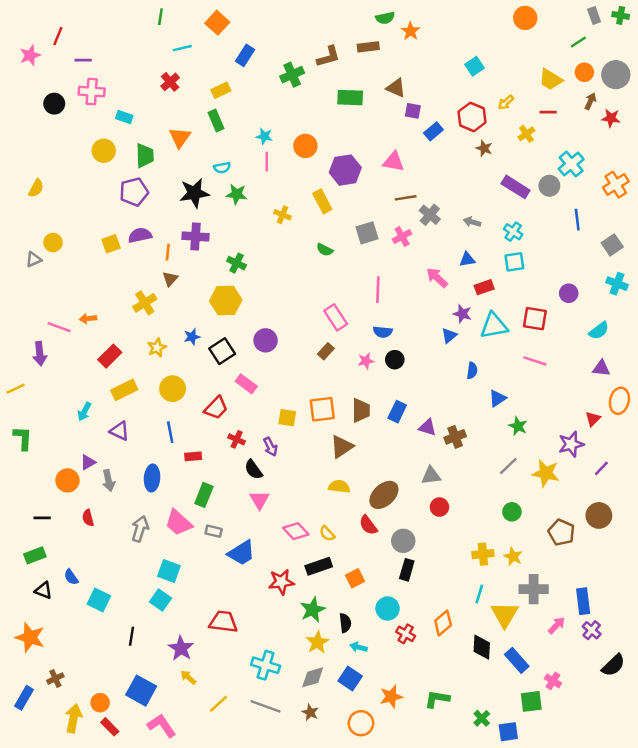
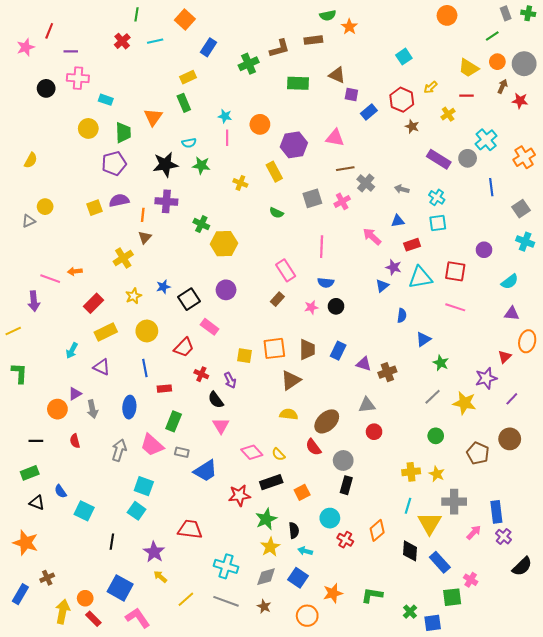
red cross: (170, 82) -> (122, 41), moved
yellow hexagon: (226, 300) -> (224, 244), moved

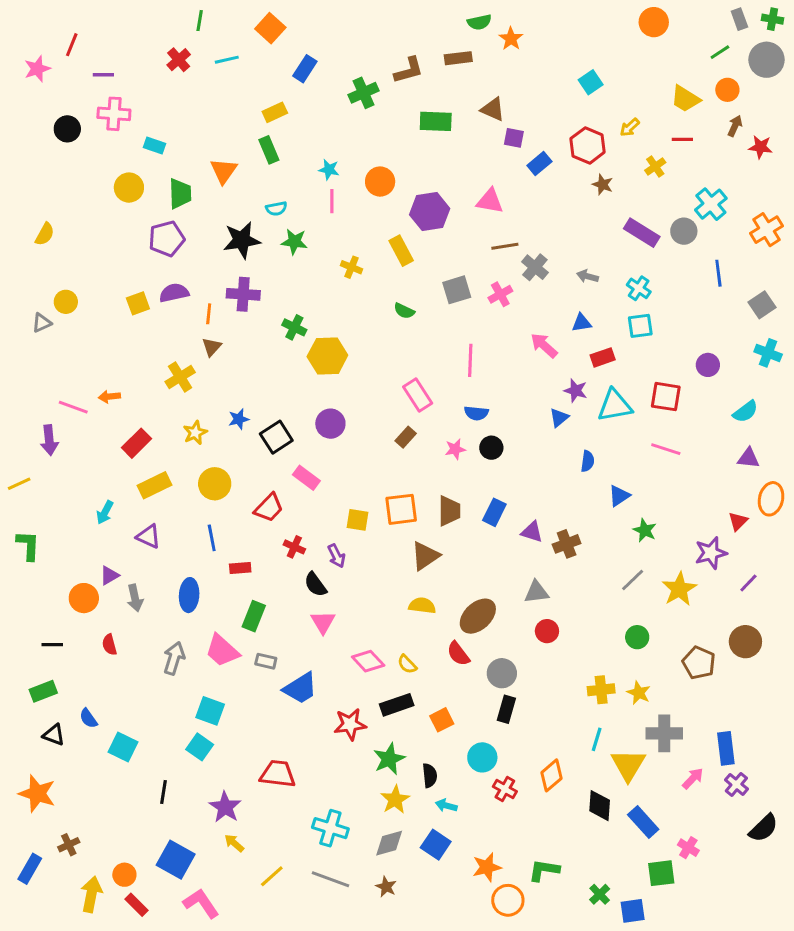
gray circle: (524, 64) -> (767, 60), moved
yellow star: (464, 403) -> (679, 589), turned 30
orange circle: (307, 616) -> (508, 900), moved

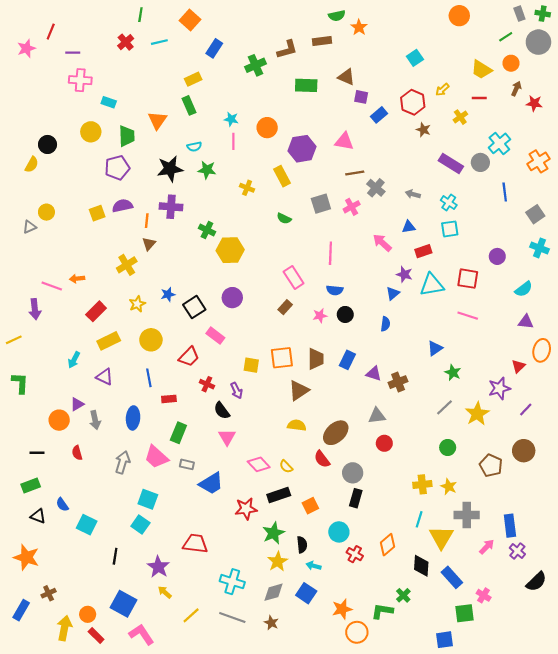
black circle: (67, 129) -> (48, 144), moved
blue semicircle: (588, 461) -> (385, 324), moved
green cross: (600, 894) -> (403, 595), moved

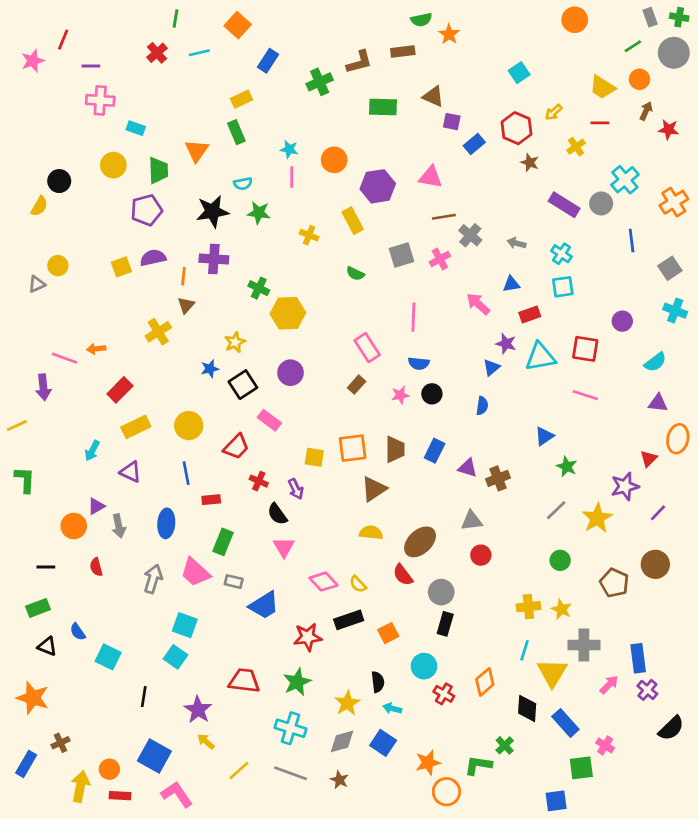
yellow star: (137, 304) -> (235, 342), moved
green star: (273, 533) -> (297, 682), moved
red rectangle: (96, 635) -> (120, 796), turned -42

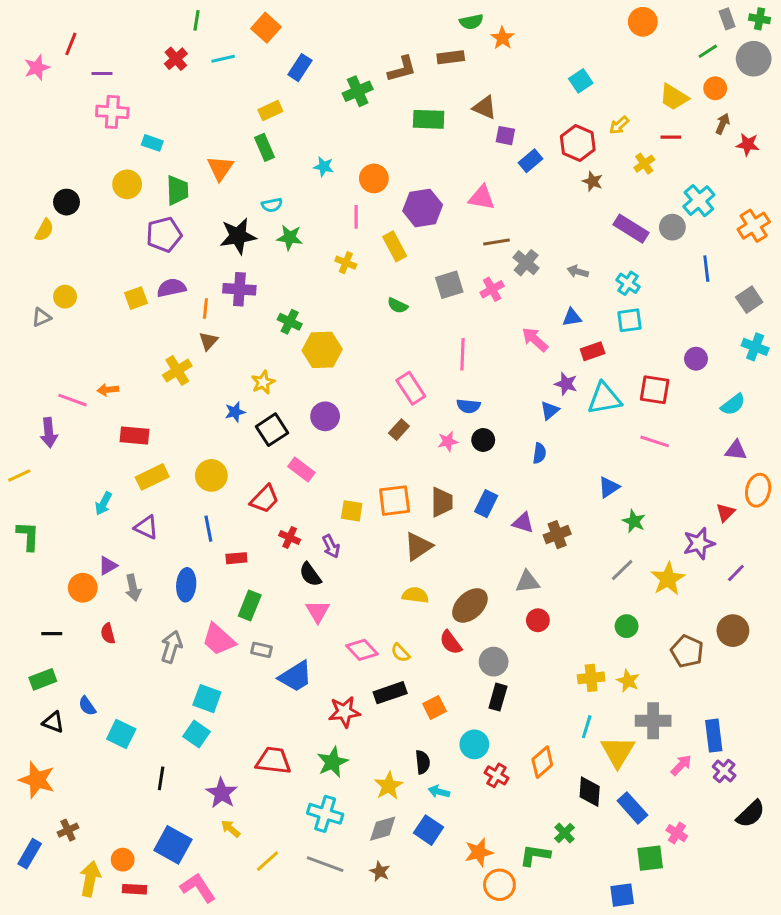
pink line: (292, 177) -> (356, 217), moved
red rectangle: (120, 390) -> (134, 436), turned 50

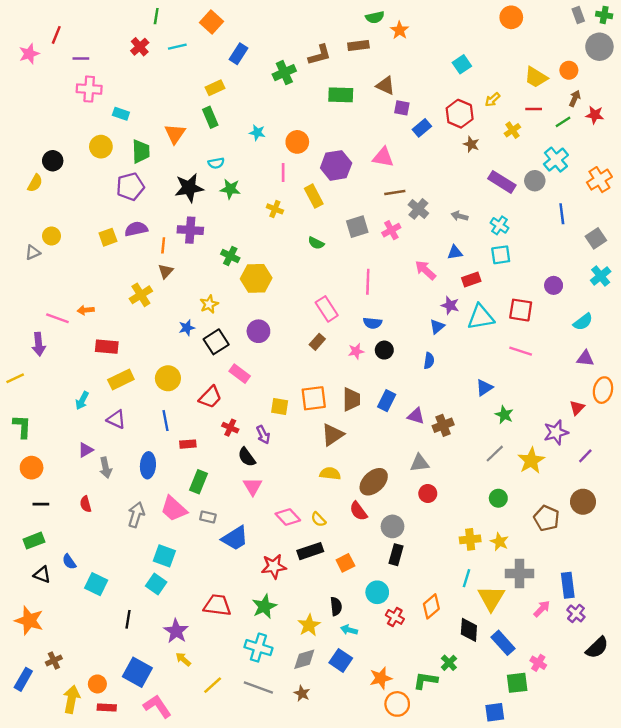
green line: (708, 51) -> (563, 122), moved
cyan cross: (755, 347) -> (601, 276), turned 30
orange circle: (83, 588) -> (32, 468), moved

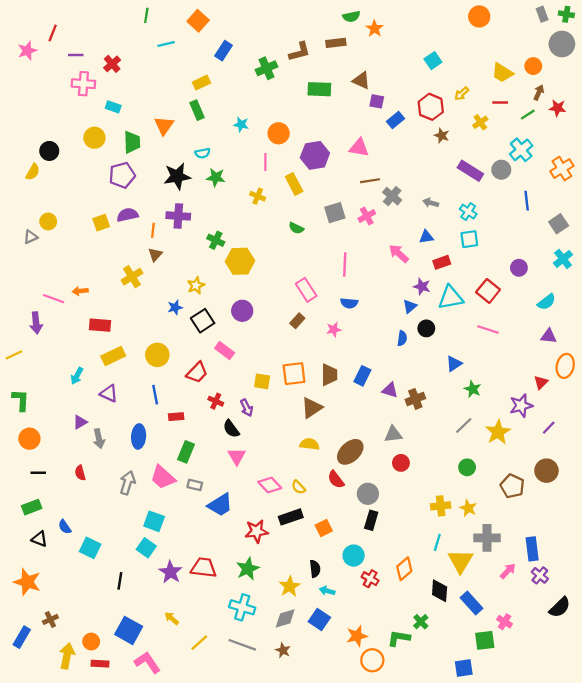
red cross: (140, 47) -> (112, 64), moved
red square: (521, 310) -> (488, 291), turned 30
black circle: (384, 350) -> (426, 328), moved
purple star: (176, 631) -> (171, 572), moved

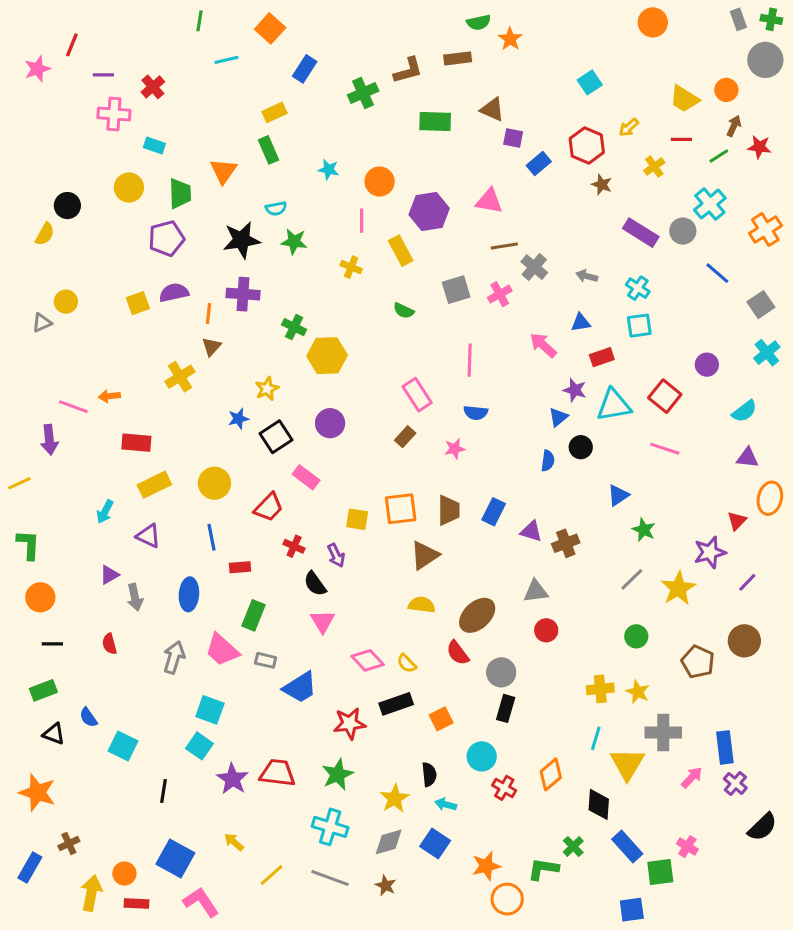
blue line: (527, 201) -> (717, 273), turned -42
blue rectangle: (472, 603) -> (627, 846), moved

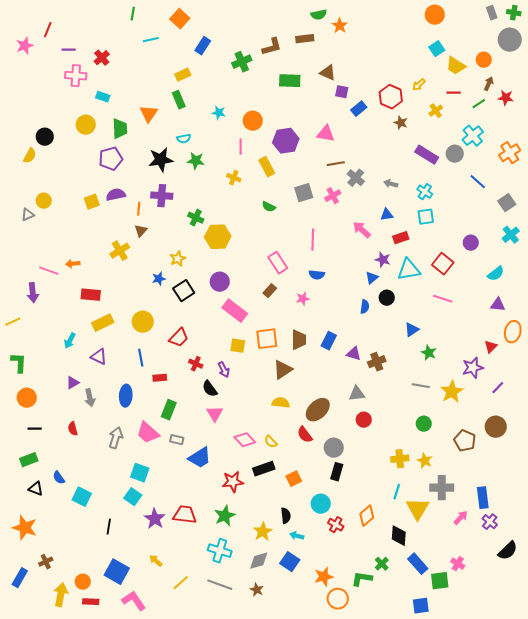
cyan square: (590, 82) -> (437, 49), moved
pink rectangle: (306, 477) -> (235, 311), moved, size x1.4
gray line: (632, 579) -> (421, 386), turned 54

